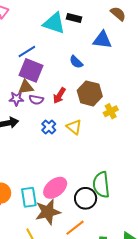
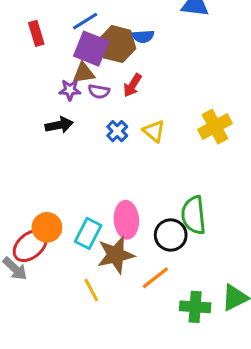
blue semicircle: (76, 62) -> (143, 36), moved, turned -48
brown hexagon: (90, 93) -> (117, 44), moved
yellow cross: (111, 111) -> (215, 127), moved, size x1.5
pink ellipse: (55, 188) -> (126, 220), turned -55
cyan rectangle: (29, 197) -> (88, 233), turned 36

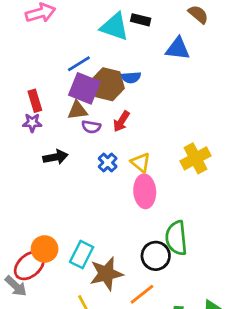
red rectangle: (36, 33) -> (35, 101), moved
purple star: (70, 90) -> (32, 123), moved
pink ellipse: (126, 220) -> (145, 191), moved

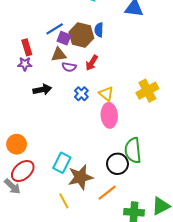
blue line: (79, 64) -> (55, 29), moved
blue semicircle: (131, 77) -> (99, 30), turned 96
purple square: (84, 88) -> (64, 38), size x0.6
orange circle: (45, 249) -> (17, 144), moved

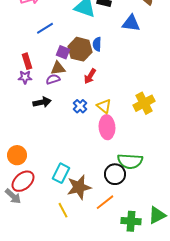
blue line: (55, 29) -> (45, 28), moved
purple semicircle: (69, 67) -> (53, 79), moved, turned 152
green semicircle: (133, 150) -> (130, 161), turned -80

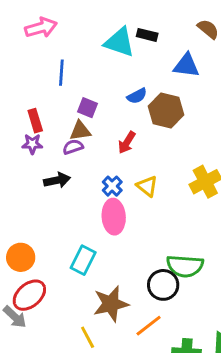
blue line: (45, 28) -> (61, 73), turned -54
blue semicircle: (97, 44) -> (137, 96), turned -120
brown hexagon: (80, 49) -> (166, 110), moved
pink ellipse: (107, 127) -> (114, 217), moved
cyan rectangle: (61, 173) -> (83, 260), moved

